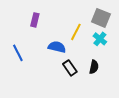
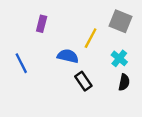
cyan cross: (100, 39) -> (119, 58), moved
black semicircle: (94, 67) -> (124, 82), moved

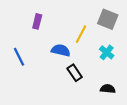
black semicircle: (124, 82) -> (108, 89), moved, turned -96

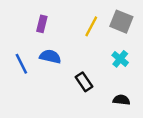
yellow line: (81, 34) -> (91, 26), moved
blue semicircle: (61, 50) -> (50, 56), moved

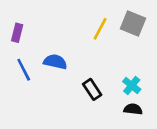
purple rectangle: (42, 24) -> (17, 33), moved
cyan cross: (120, 59) -> (132, 85), moved

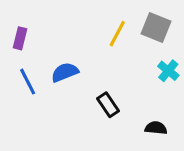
blue semicircle: (55, 62) -> (65, 72), turned -35
cyan cross: (132, 85) -> (168, 71), moved

